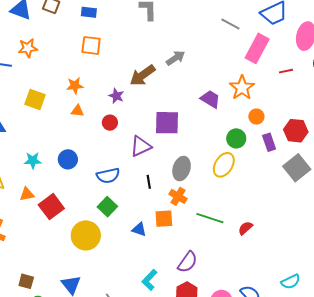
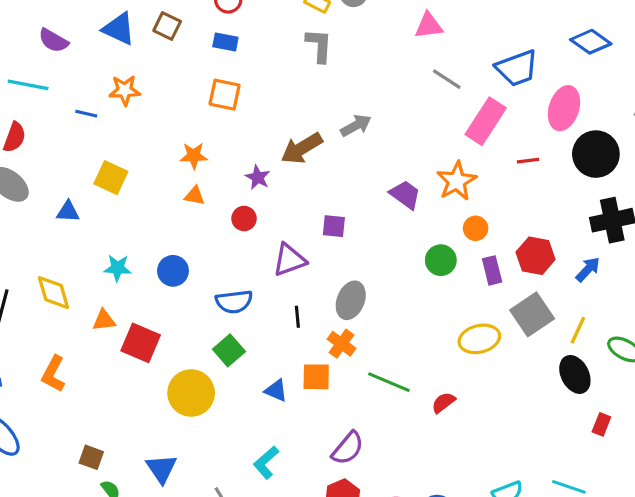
yellow square: (35, 100) -> (111, 178), moved
purple square: (167, 123) -> (334, 226), size x0.6
yellow ellipse: (224, 165) -> (479, 339), moved, turned 40
red square: (51, 207) -> (141, 343), turned -35
cyan L-shape: (149, 280) -> (266, 462), moved

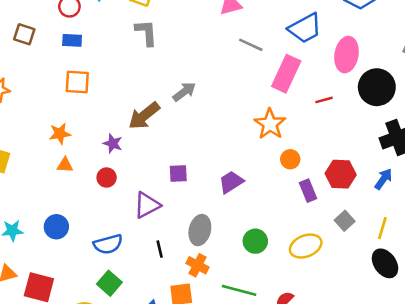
purple trapezoid: (405, 195) -> (231, 182), moved, turned -60
green circle: (441, 260) -> (255, 241), moved
gray square: (532, 314) -> (345, 221), size x0.6

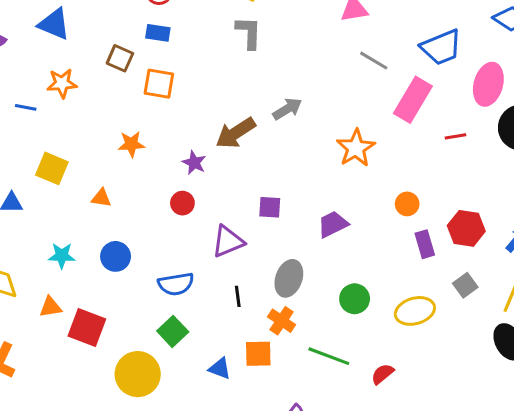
brown square: (24, 34) -> (120, 58), moved
orange star: (270, 124) -> (356, 148), moved
orange triangle: (65, 165) -> (101, 198), moved

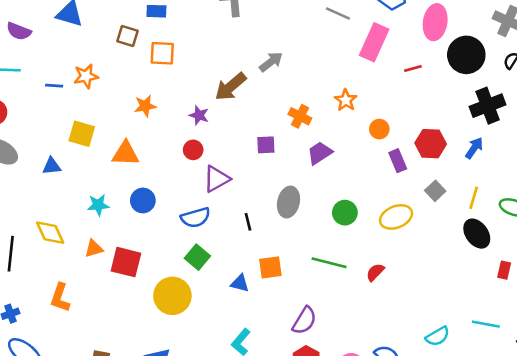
orange star: (62, 83) -> (86, 76), moved
orange star: (356, 148) -> (346, 100), moved, size x0.7
orange triangle: (101, 198) -> (125, 153), size x1.6
purple triangle: (228, 241) -> (217, 179), moved
orange cross: (282, 321) -> (300, 116), moved

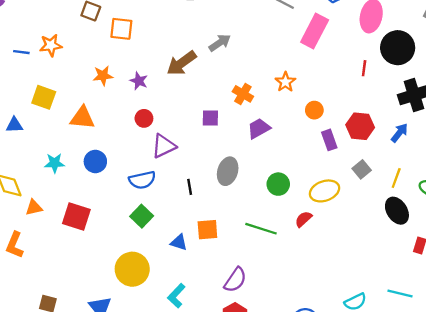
red line: (413, 68) -> (364, 68), moved, turned -70
purple star: (199, 115) -> (139, 81), moved
orange triangle: (94, 249) -> (34, 207), moved
red semicircle: (375, 272) -> (303, 219), moved
yellow circle: (172, 296) -> (132, 269), moved

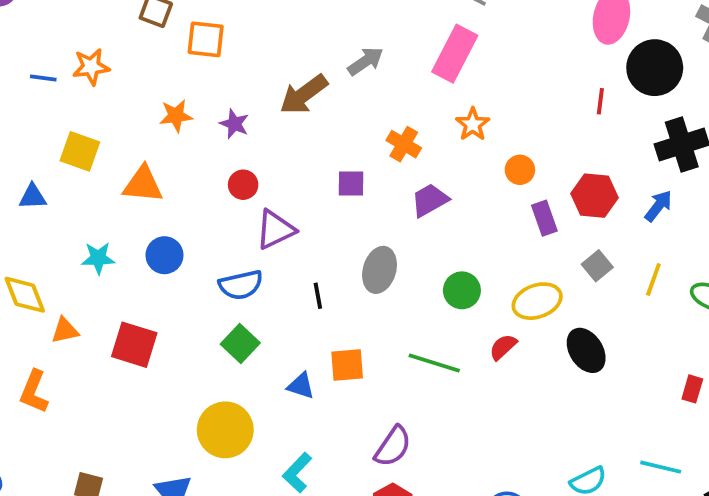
pink rectangle: (315, 31) -> (455, 54), moved
black ellipse: (397, 211) -> (586, 350), moved

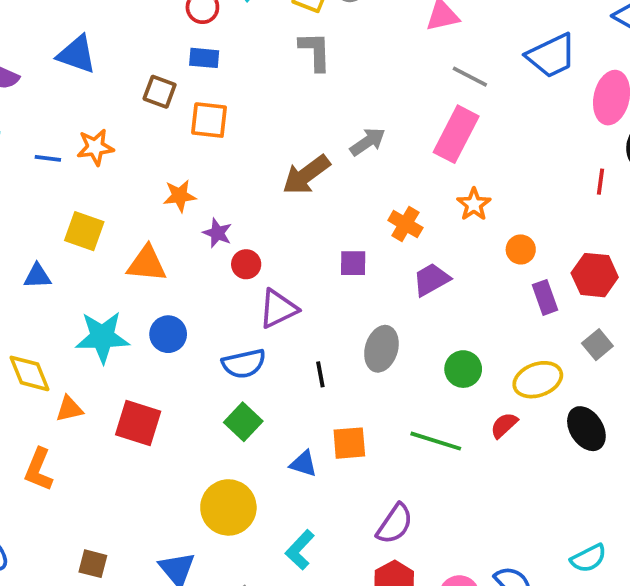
purple star: (234, 124) -> (217, 233), moved
cyan star: (98, 258) -> (102, 337), size x1.6

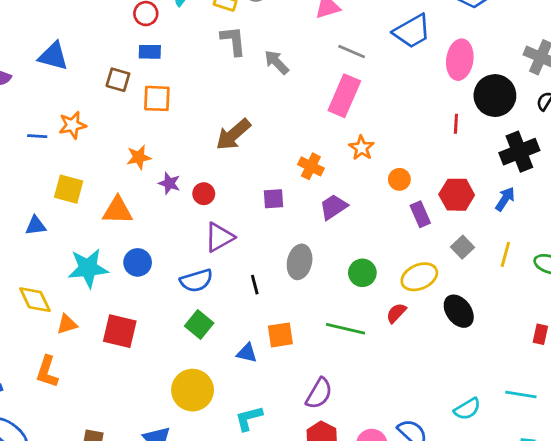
gray arrow: (368, 142) -> (277, 62), moved, turned -96
red circle: (246, 264) -> (204, 194), moved
cyan L-shape: (300, 550) -> (249, 418), turned 36

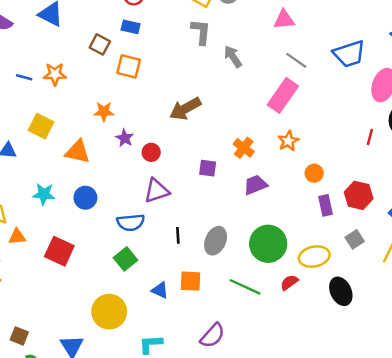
gray ellipse: (300, 262) -> (216, 241), moved
cyan star: (88, 268) -> (44, 194), size x0.7
green circle: (362, 273) -> (268, 244), size x1.6

